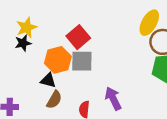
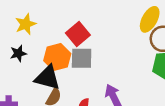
black star: (23, 43) -> (18, 53), moved
black triangle: (48, 80) -> (47, 78), size x1.6

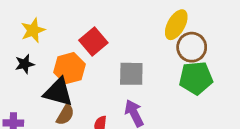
gray square: (82, 58) -> (131, 74), moved

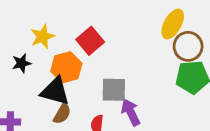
yellow star: (33, 30) -> (43, 37), moved
gray square: (131, 74) -> (114, 90), moved

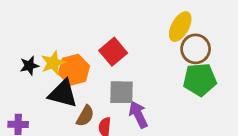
yellow star: (43, 37) -> (53, 63), moved
red square: (90, 41) -> (113, 52), moved
brown semicircle: (62, 114) -> (85, 116), moved

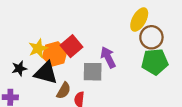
red square: (113, 52) -> (71, 46), moved
black star: (29, 66) -> (19, 68), moved
purple arrow: (138, 115) -> (108, 57), moved

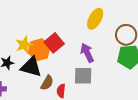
yellow ellipse: (139, 20) -> (95, 19), moved
gray square: (93, 72) -> (83, 76), moved

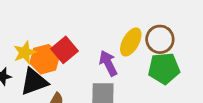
yellow ellipse: (95, 19) -> (131, 42), moved
black triangle: (31, 67) -> (34, 82), turned -35

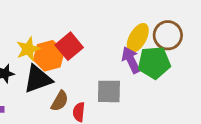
purple arrow: (108, 63) -> (131, 60), moved
green pentagon: (164, 68) -> (154, 63), moved

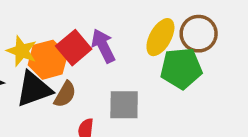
yellow star: (28, 49) -> (22, 51), turned -30
purple arrow: (131, 60) -> (103, 46), moved
brown semicircle: (60, 101) -> (65, 94), moved

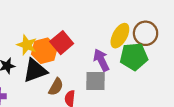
purple arrow: (103, 46) -> (101, 60), moved
brown semicircle: (65, 94) -> (56, 87), moved

